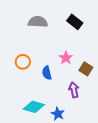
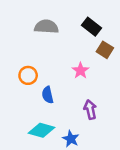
brown square: (86, 69) -> (105, 50), moved
blue semicircle: (47, 73) -> (48, 95), moved

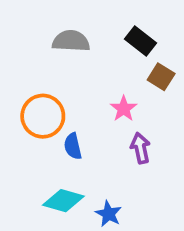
orange circle: (28, 75) -> (43, 116), size x1.5
purple arrow: (90, 110) -> (140, 148), moved

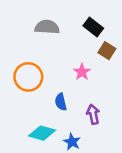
blue semicircle: (73, 146) -> (61, 102), moved
purple arrow: (140, 148) -> (93, 114), moved

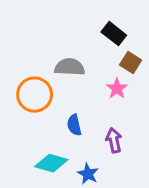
gray semicircle: (47, 27) -> (70, 67), moved
pink star: (82, 72) -> (117, 88), moved

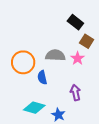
gray semicircle: (70, 67) -> (55, 55), moved
blue semicircle: (74, 125) -> (42, 77), moved

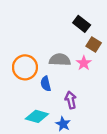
purple arrow: (75, 93) -> (71, 100), moved

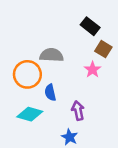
gray semicircle: (60, 60) -> (52, 55), moved
cyan diamond: (37, 116) -> (30, 114), moved

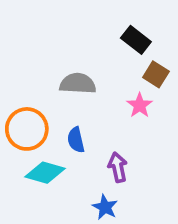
orange circle: (27, 74) -> (27, 129), moved

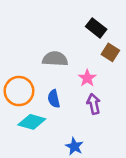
pink star: (140, 105) -> (87, 78), moved
purple arrow: (118, 167) -> (94, 104), moved

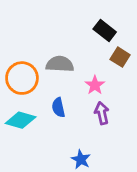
orange circle: (19, 91) -> (22, 78), moved
cyan diamond: (32, 122) -> (21, 120), moved

